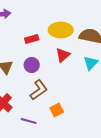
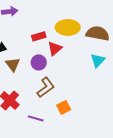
red triangle: (63, 55) -> (55, 48), moved

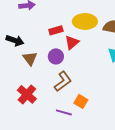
orange square: (64, 107) -> (81, 101), turned -32
purple line: (36, 118) -> (64, 112), moved

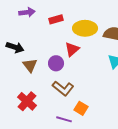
red rectangle: (56, 30) -> (56, 19), moved
brown L-shape: (63, 81) -> (63, 88), turned 75

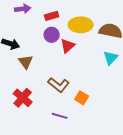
purple circle: (56, 63) -> (52, 35), moved
orange square: (81, 108) -> (82, 98), moved

